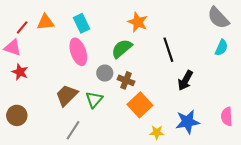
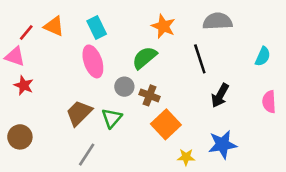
gray semicircle: (218, 18) -> (217, 21), moved, turned 130
orange triangle: (45, 22) -> (54, 26), turned 30
pink semicircle: (227, 116) -> (269, 102), moved

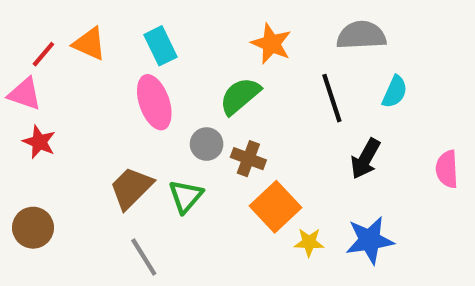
cyan semicircle: (263, 56) -> (395, 92), moved
gray line: (87, 155) -> (144, 257), turned -65
yellow star: (186, 157) -> (309, 242), moved

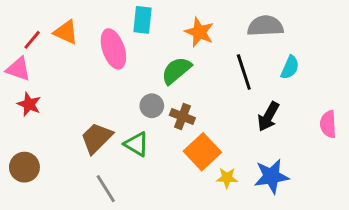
cyan rectangle: (161, 46) -> (143, 20), moved, turned 32
pink ellipse: (154, 102) -> (113, 49), moved
green triangle: (186, 196) -> (136, 144), turned -40

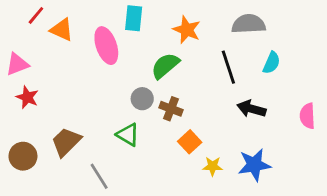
red line: (32, 40) -> (36, 15), moved
pink triangle: (18, 69) -> (17, 64), turned -40
black arrow: (268, 116) -> (251, 109), turned 76
brown trapezoid: (97, 138) -> (66, 142), moved
orange square: (202, 152) -> (190, 142), size x0.7

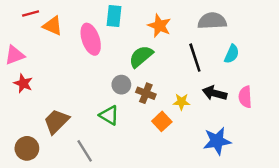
red line: (36, 15) -> (31, 13), turned 35
pink semicircle: (307, 116) -> (245, 97), moved
brown circle: (23, 156) -> (27, 148), moved
yellow star: (213, 166) -> (181, 102), moved

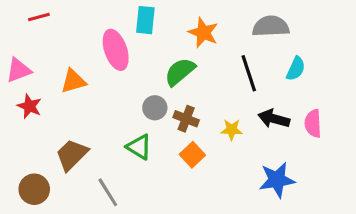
orange triangle: (53, 26) -> (73, 81), moved, turned -40
orange square: (162, 121) -> (192, 155), moved

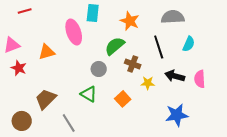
brown cross: (186, 119) -> (133, 64), moved

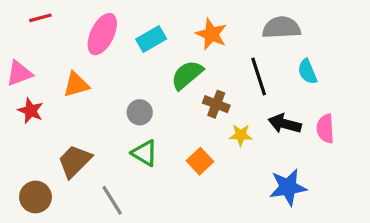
cyan rectangle: (93, 13) -> (151, 39), moved, turned 54
pink ellipse: (74, 32) -> (102, 34), moved, turned 45
cyan semicircle: (189, 44) -> (307, 72), turned 133
gray circle: (99, 69) -> (140, 112), moved

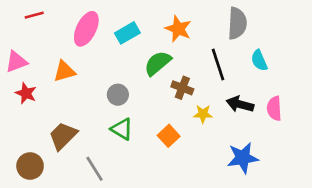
gray semicircle: (281, 28) -> (237, 23), turned 96

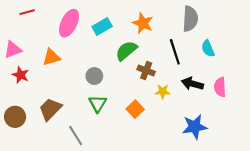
green triangle: (122, 129) -> (98, 104), turned 30
brown circle: (30, 166) -> (15, 117), moved

